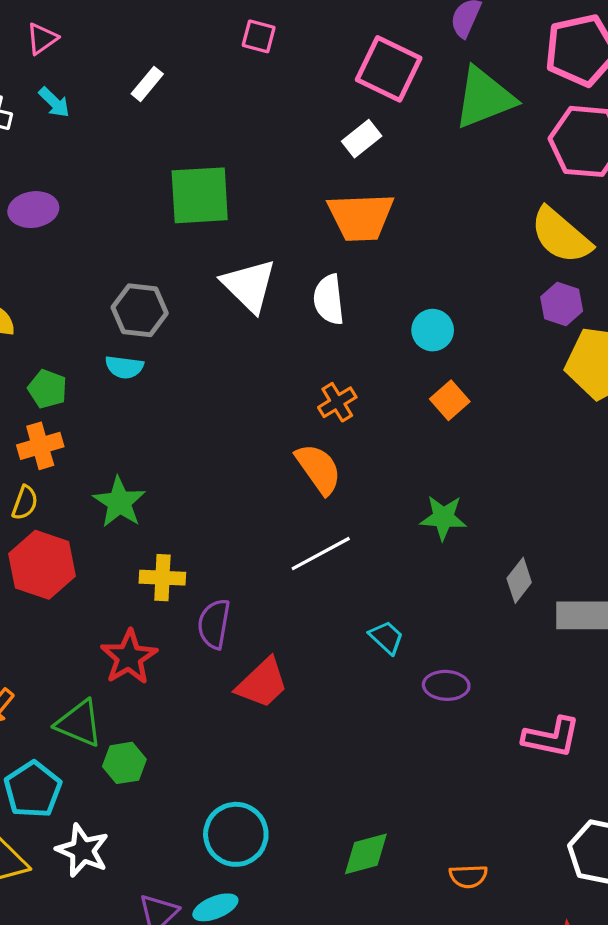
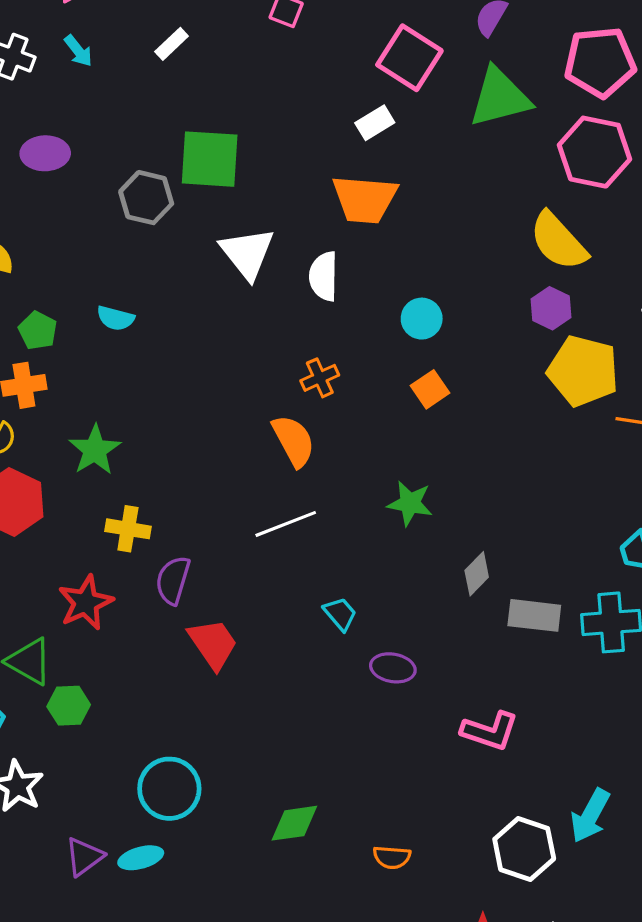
gray hexagon: (140, 310) -> (146, 198), moved
red trapezoid: (262, 683) -> (213, 644), turned -88

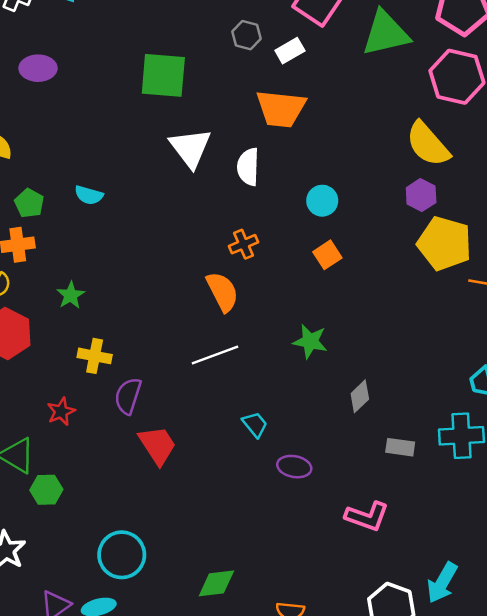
gray hexagon: (146, 198) -> (247, 35), moved, size x0.7
green star: (95, 450) -> (71, 295), size x0.7
red star: (86, 603) -> (61, 411), size x0.7
gray rectangle: (534, 615) -> (400, 447), moved, size x0.7

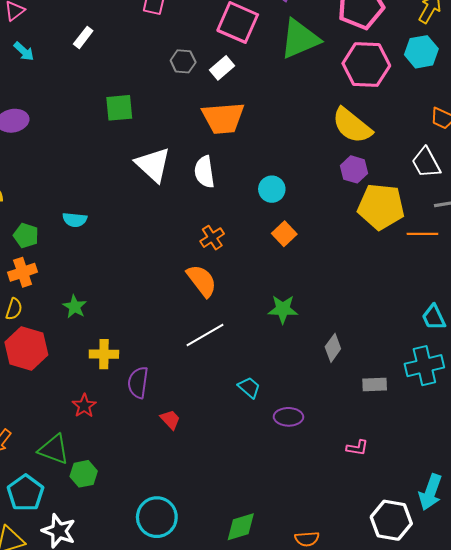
green square: (163, 75) -> (119, 108), size x0.7
red trapezoid: (157, 445) -> (170, 420), size x0.6
pink L-shape: (367, 516) -> (357, 448), size x0.6

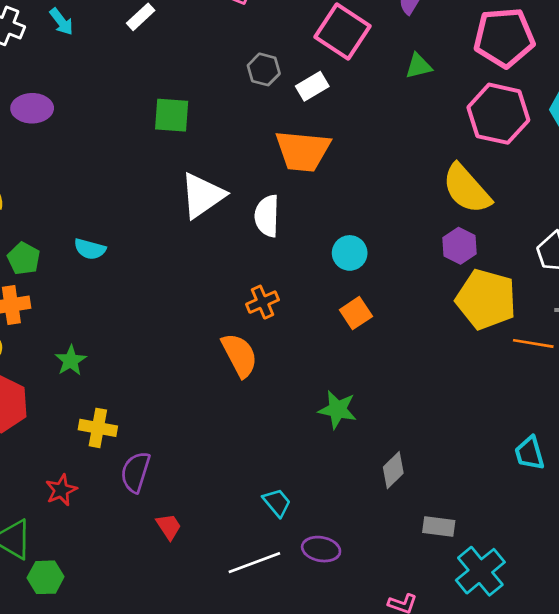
green triangle: (300, 39) -> (419, 66), size x0.5
white triangle: (153, 165) -> (202, 195), turned 33
white line: (205, 335) -> (254, 563), moved
cyan cross: (424, 366) -> (480, 571), moved, turned -36

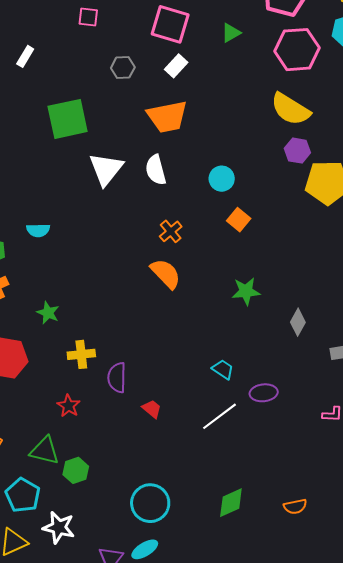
white rectangle: (312, 86) -> (176, 66), moved
green square: (172, 115) -> (68, 119), size x1.5

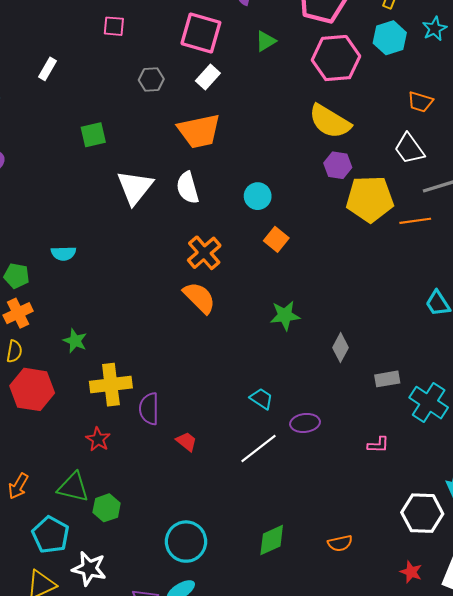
green square: (68, 119) -> (93, 135), size x0.6
orange cross: (171, 231) -> (204, 253), size x1.4
yellow cross: (81, 354) -> (111, 385), size x1.4

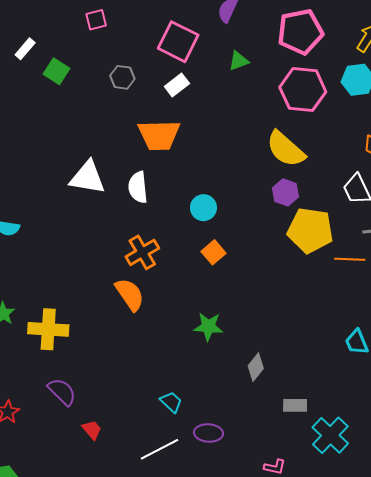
pink square: (114, 26) -> (96, 20), turned -30
green square: (93, 135) -> (56, 71), moved, turned 35
white triangle: (135, 187) -> (88, 178), turned 51
yellow cross: (111, 385) -> (48, 329), moved
purple semicircle: (149, 409) -> (62, 392), turned 124

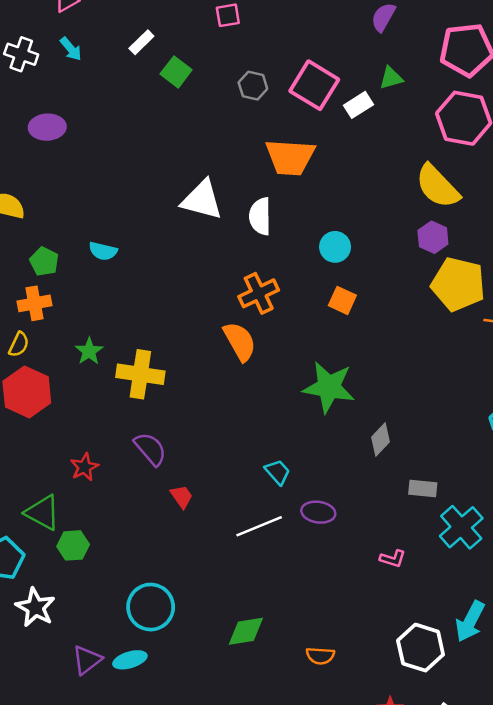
pink square: (178, 42) -> (314, 85), moved
white rectangle: (177, 85) -> (359, 105), moved
orange square: (214, 252) -> (342, 300), turned -30
green star: (208, 327) -> (329, 387), size x1.5

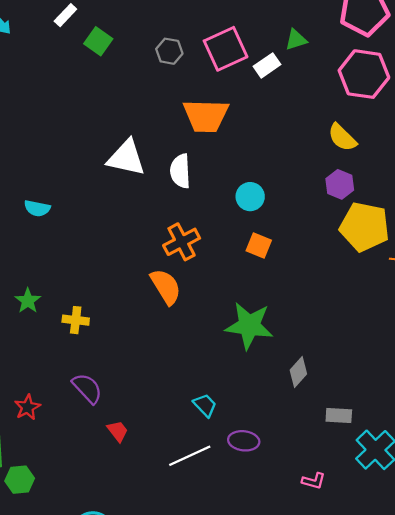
pink square: (314, 85) -> (226, 49), turned 36
yellow semicircle: (438, 186) -> (342, 137), size x0.7
yellow cross: (140, 374) -> (76, 320), size x0.6

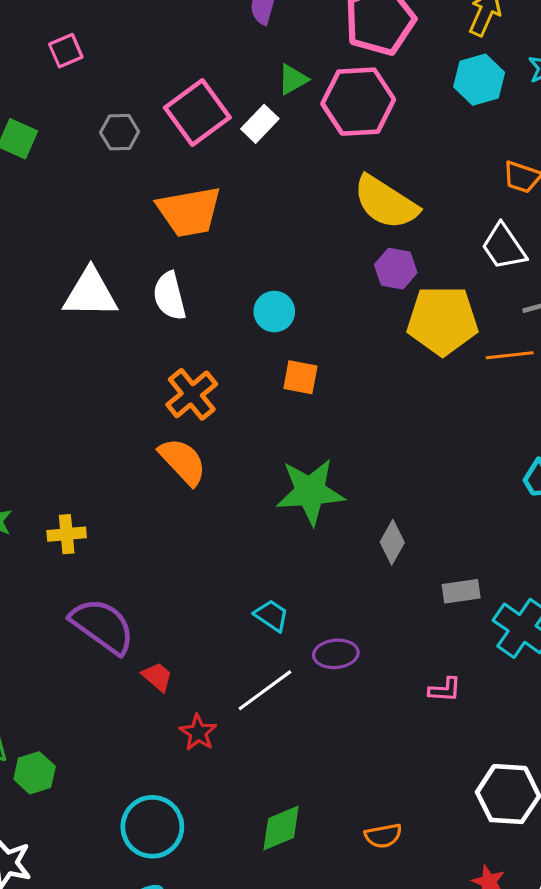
pink hexagon: (364, 74) -> (358, 102), moved
yellow semicircle: (342, 137) -> (386, 202), size x1.5
purple semicircle: (87, 388) -> (103, 626), size x1.4
red star: (27, 407) -> (198, 733), moved

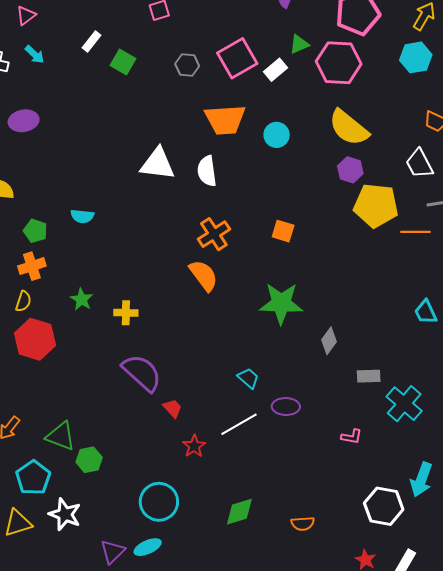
cyan circle: (274, 312) -> (277, 135), moved

